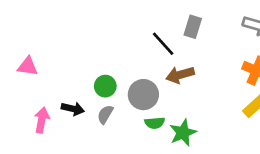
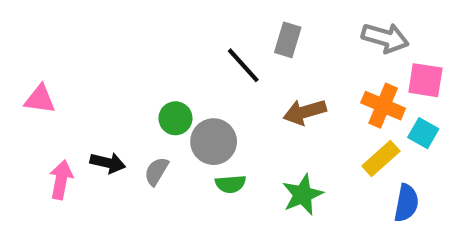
brown arrow: (180, 75) -> (305, 112), moved
green circle: (105, 86) -> (175, 118), moved
green star: (183, 133) -> (303, 195), moved

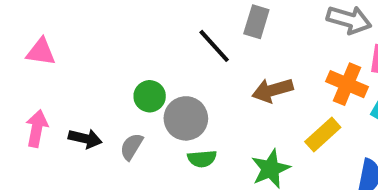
pink triangle: (40, 99) -> (41, 52), moved
yellow rectangle: (381, 159) -> (323, 135), moved
pink arrow: (61, 180) -> (37, 128), moved

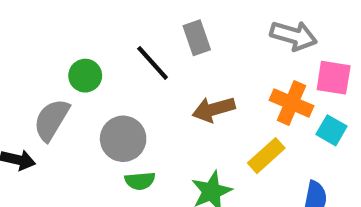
gray rectangle: (256, 22) -> (197, 38), turned -36
green circle: (150, 96) -> (85, 76), moved
gray semicircle: (131, 147) -> (52, 120), moved, size x1.5

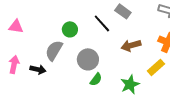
gray rectangle: (197, 38) -> (123, 11), turned -35
green semicircle: (140, 181) -> (96, 79), turned -48

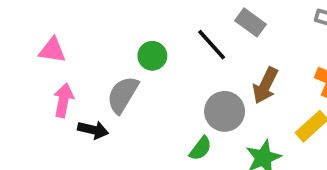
brown arrow: (131, 45) -> (265, 85), turned -48
gray circle: (88, 59) -> (225, 111), moved
pink arrow: (14, 64) -> (63, 100), moved

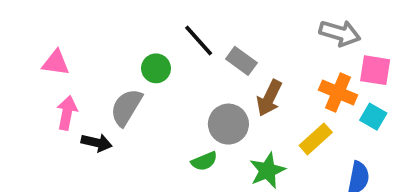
gray rectangle: (250, 22) -> (241, 61), moved
black line: (212, 45) -> (199, 40), moved
green semicircle: (200, 148) -> (204, 161), turned 30

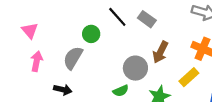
gray rectangle: (241, 61) -> (147, 19), moved
pink triangle: (56, 63) -> (30, 31), turned 42
black arrow: (97, 143) -> (63, 90), moved

